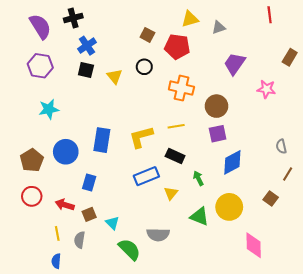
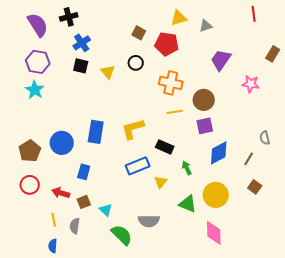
cyan star: (49, 109) -> (35, 90), moved, turned -30
yellow line: (176, 126) -> (175, 112), moved
brown line: (288, 174) -> (249, 159), moved
pink diamond: (254, 245) -> (214, 233), moved

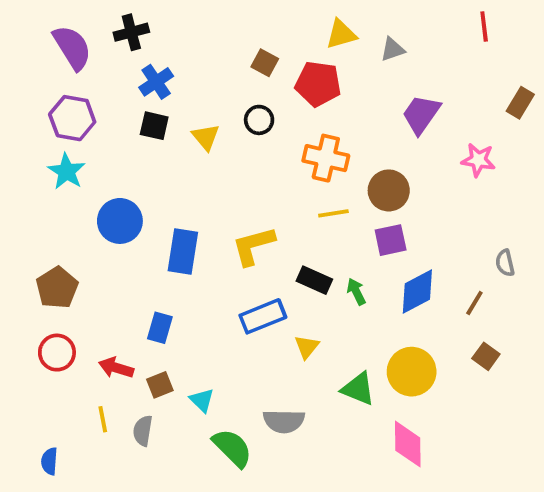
blue circle: (62, 143) -> (120, 221), moved
green arrow: (187, 168) -> (356, 292), moved
blue semicircle: (53, 246) -> (49, 461), moved

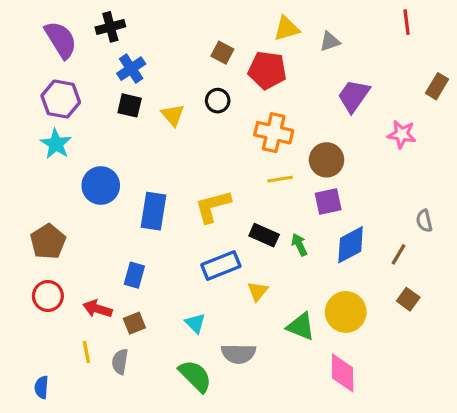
cyan triangle: (202, 400) -> (195, 323), moved

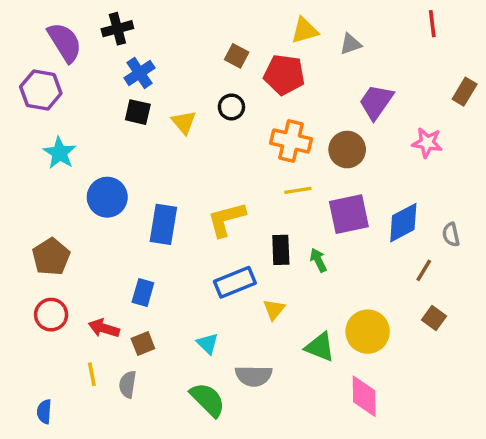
purple hexagon: (61, 99) -> (41, 90), moved
brown circle: (327, 160) -> (347, 150), moved
purple square: (328, 202) -> (349, 214), size x1.4
black rectangle: (264, 235) -> (281, 250), turned 64
blue diamond: (351, 245) -> (403, 223), moved

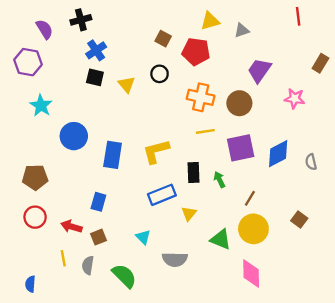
purple semicircle: (65, 42) -> (44, 29), size x0.7
brown pentagon: (51, 257) -> (35, 177), turned 30
brown line: (424, 270) -> (250, 198), moved
green semicircle: (208, 400) -> (124, 276), moved

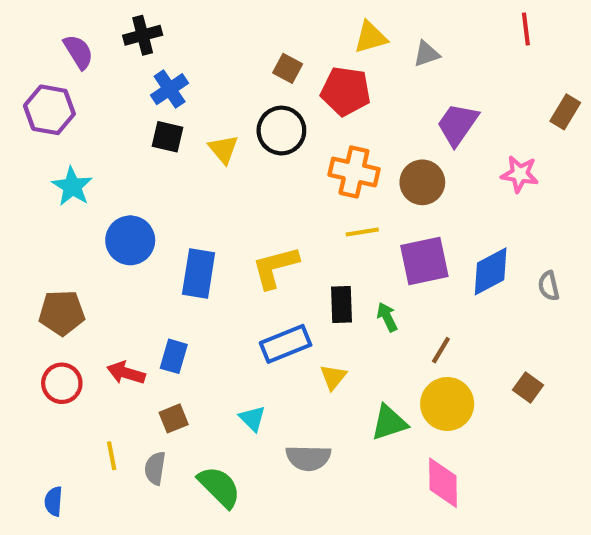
black circle: (160, 74) -> (281, 131), size x1.5
red arrow: (71, 227) -> (126, 373), moved
green triangle: (221, 239) -> (389, 423), turned -40

